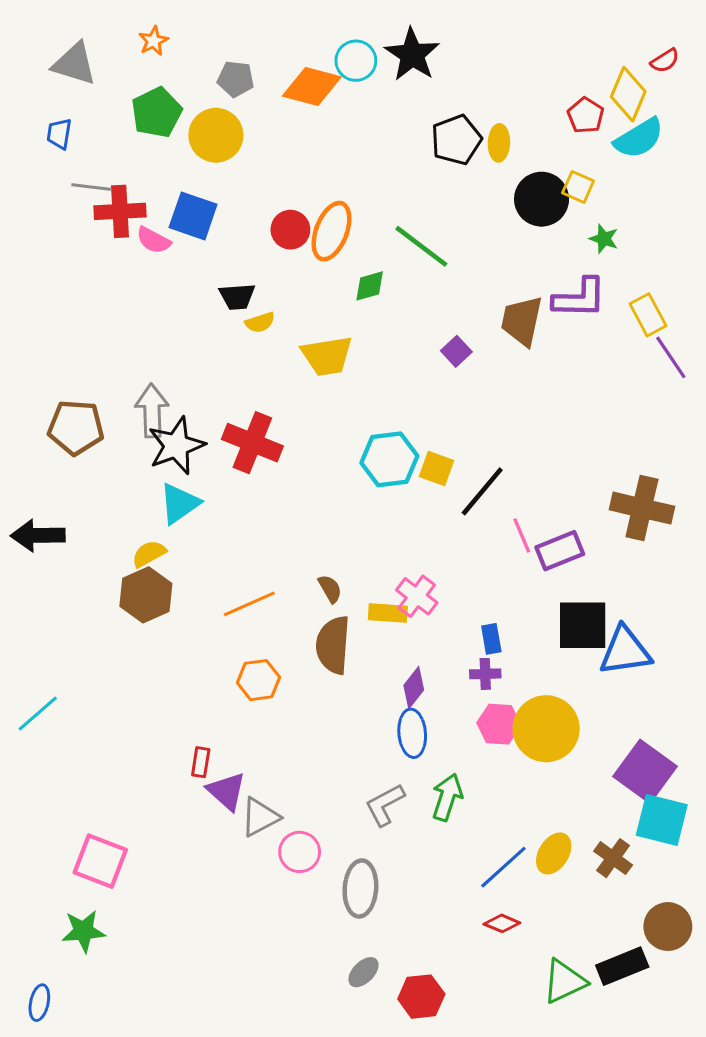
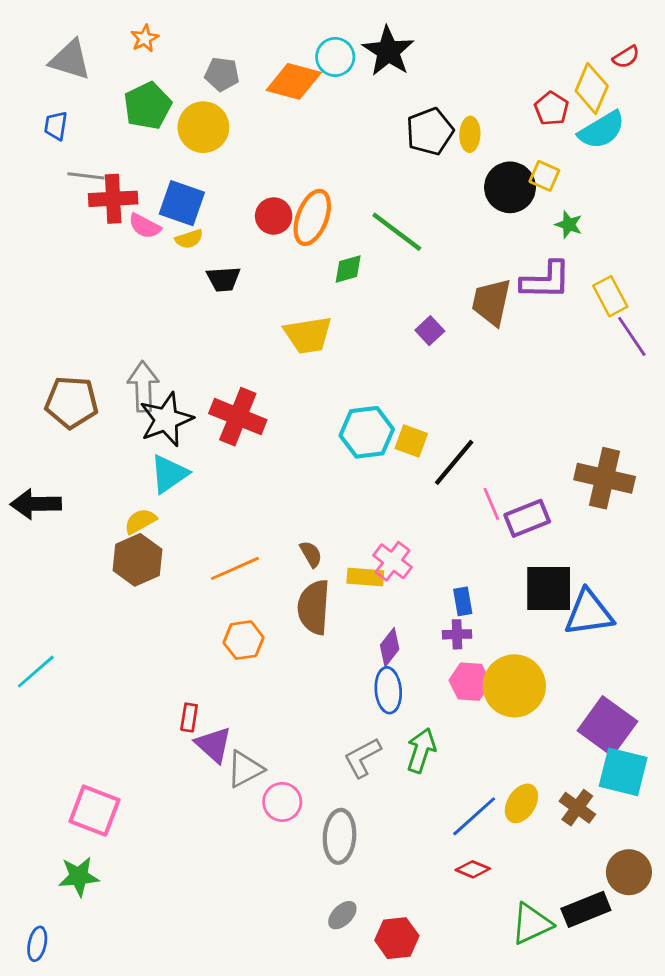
yellow semicircle: (260, 322) -> (189, 239), moved

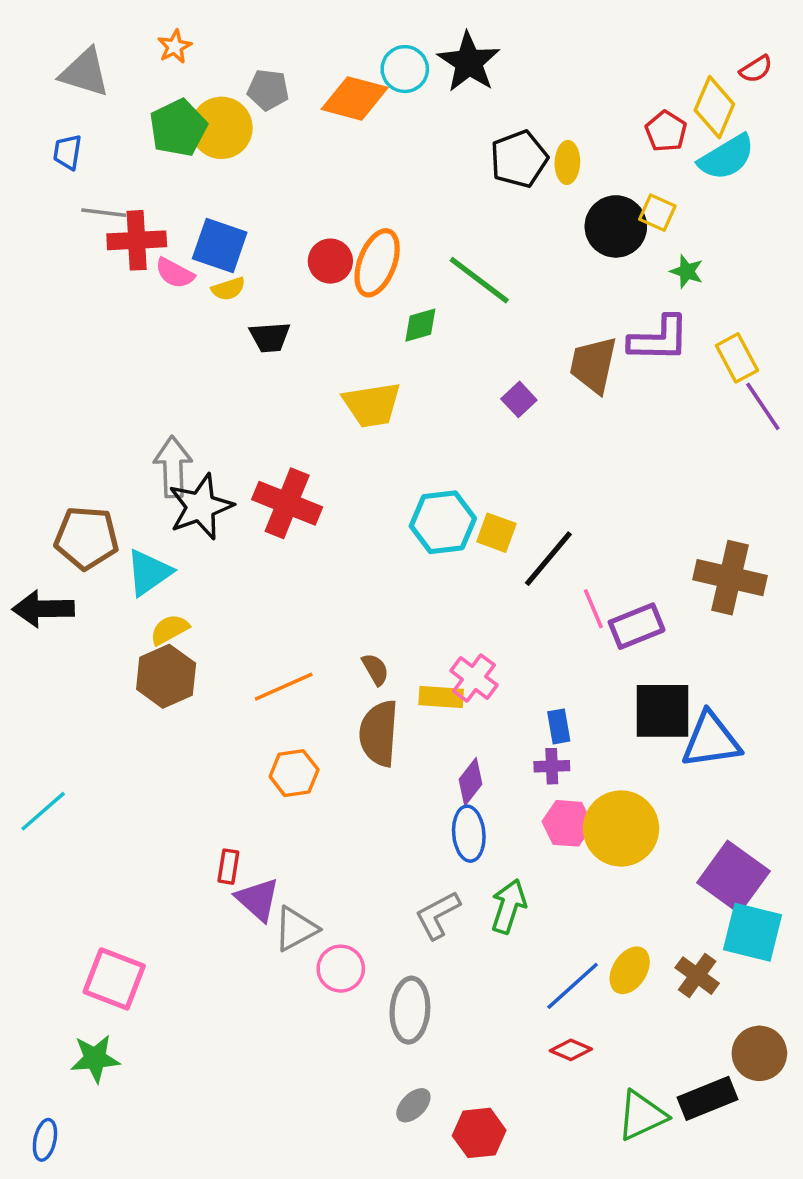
yellow circle: (203, 127) -> (221, 128), moved
brown pentagon: (72, 402) -> (86, 538), moved
cyan triangle: (169, 474) -> (149, 572), moved

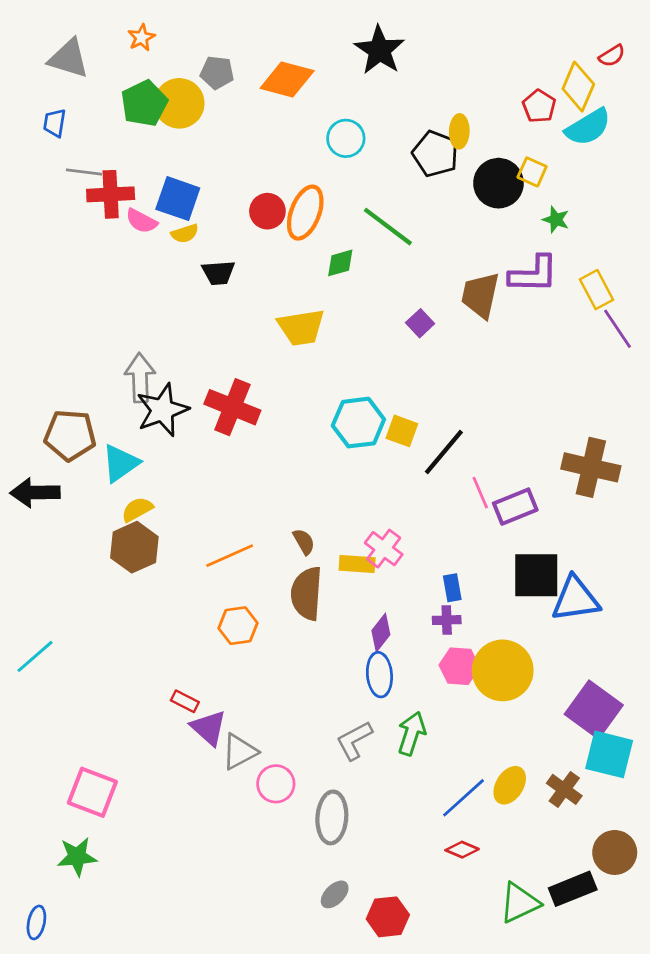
cyan circle: (405, 69) -> (346, 138), moved
black pentagon: (519, 159) -> (435, 154), moved, turned -30
red rectangle: (228, 867) -> (185, 701), turned -72

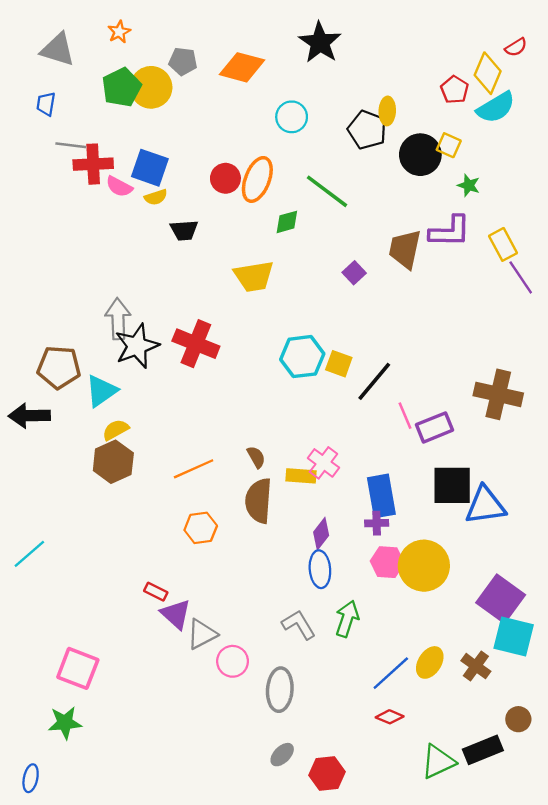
blue rectangle: (452, 588) -> (381, 496), size x1.8
gray L-shape: (354, 740) -> (299, 625), turned 87
brown circle: (615, 852) -> (518, 719), size x0.7

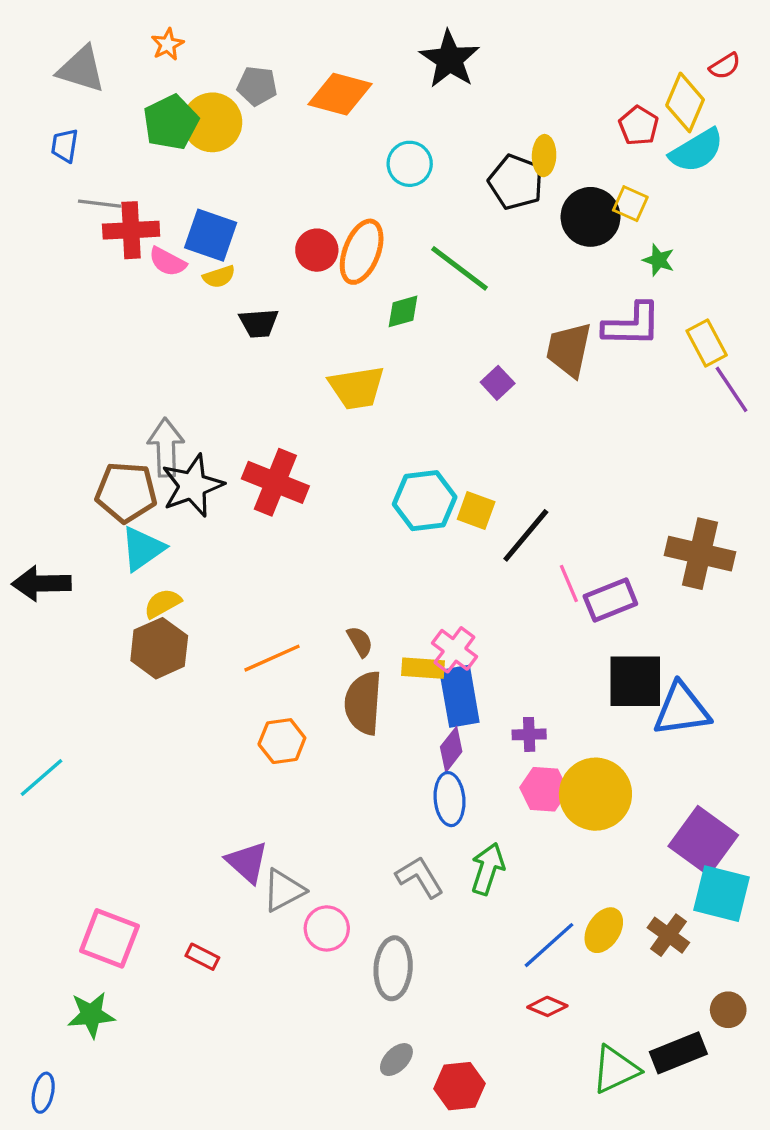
brown pentagon: (59, 367) -> (126, 492), moved
blue rectangle: (381, 496) -> (459, 696), moved
red rectangle: (156, 592) -> (202, 957), moved

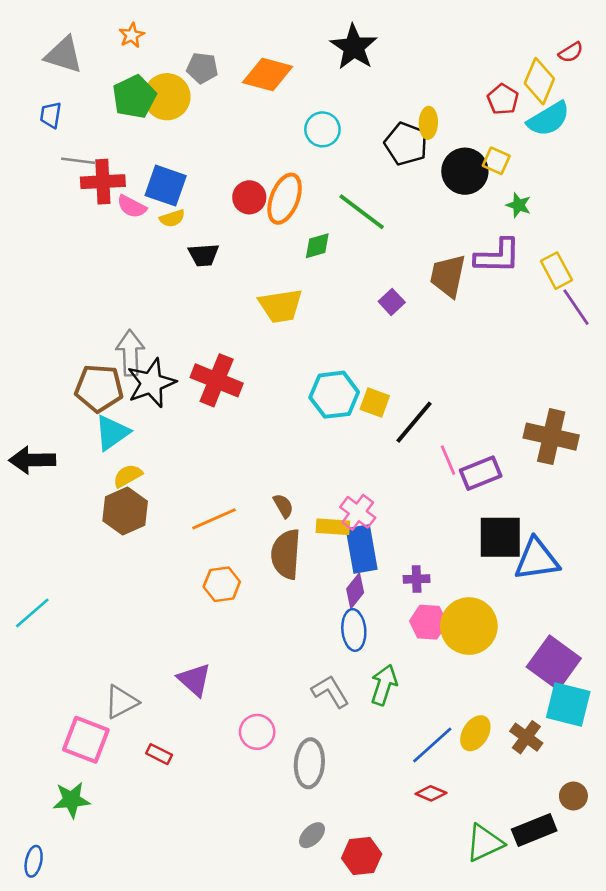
gray triangle: (284, 890) -> (121, 702), moved

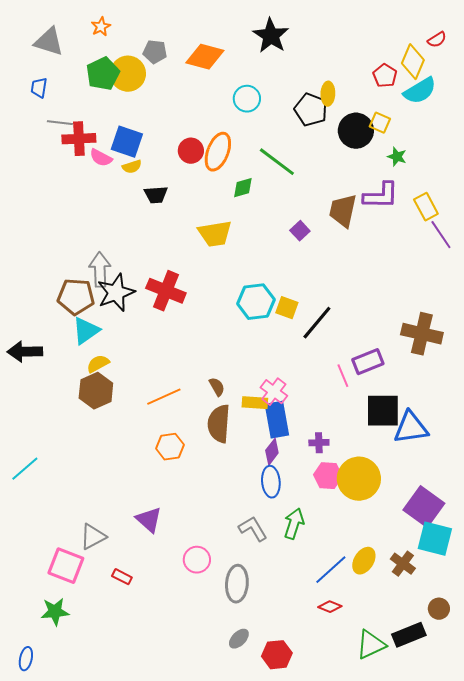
pink line: (448, 460) -> (343, 376), moved

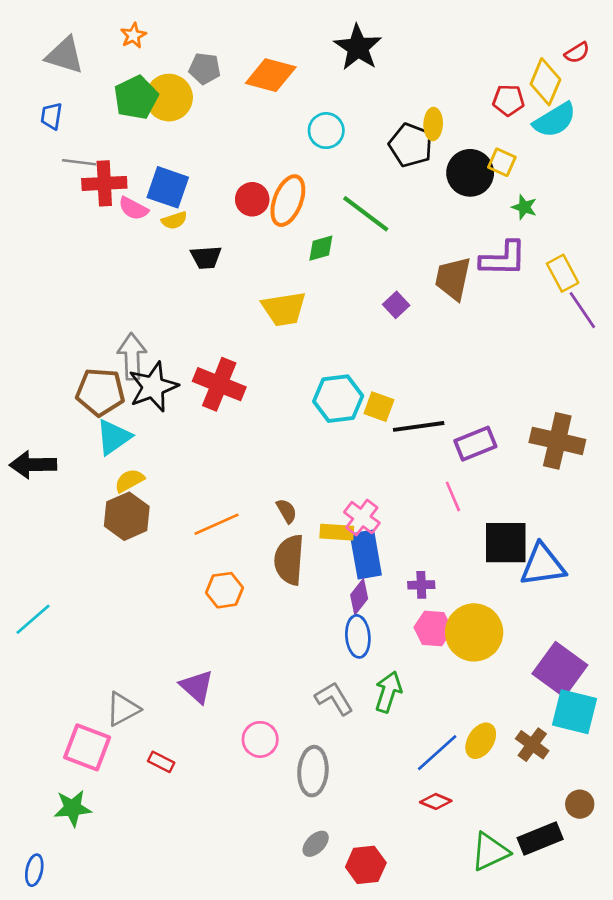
red pentagon: (385, 76) -> (508, 100), turned -30
black line: (317, 323) -> (419, 426), turned 42
purple rectangle: (368, 362) -> (475, 444), moved

